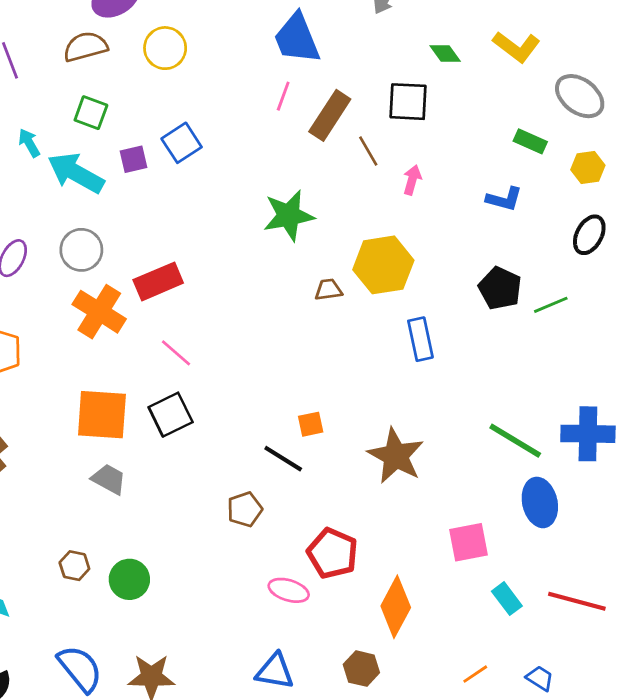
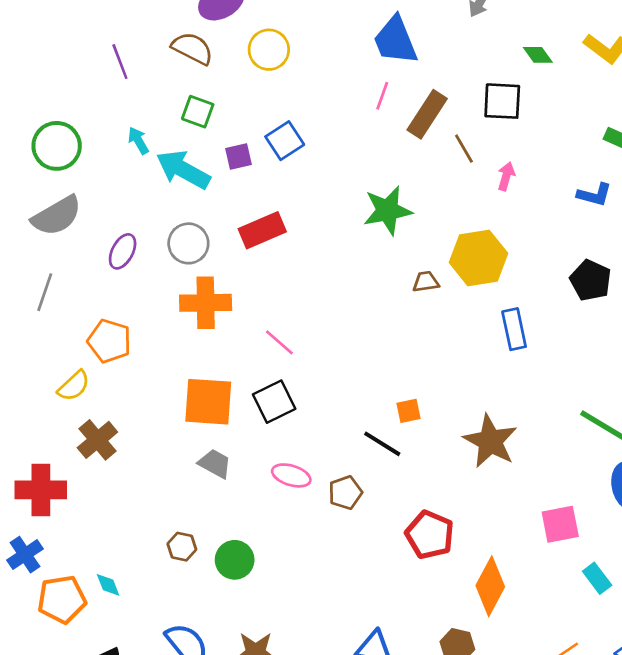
brown semicircle: (85, 47) -> (192, 48), turned 42
red rectangle: (158, 281) -> (262, 230), moved
orange cross: (99, 312) -> (206, 303), turned -33
pink ellipse: (289, 590) -> (291, 475), moved

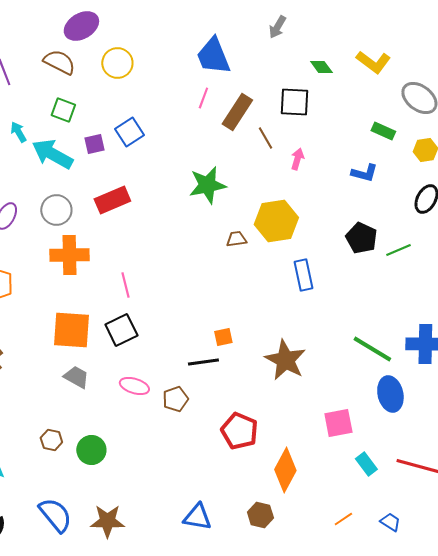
pink line: (279, 342) -> (125, 285), turned 35
black line: (382, 444) -> (203, 362), turned -40

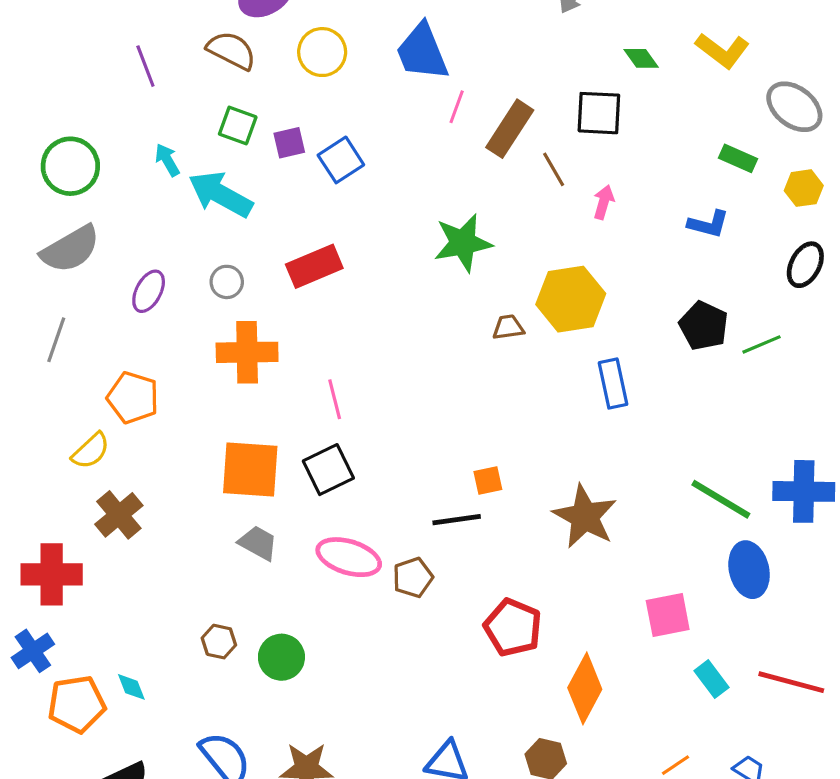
blue trapezoid: (213, 56) -> (422, 52), moved
purple square: (94, 144) -> (289, 143), moved
gray circle: (56, 210) -> (227, 282), size x0.7
pink ellipse: (134, 386) -> (349, 557), size x1.4

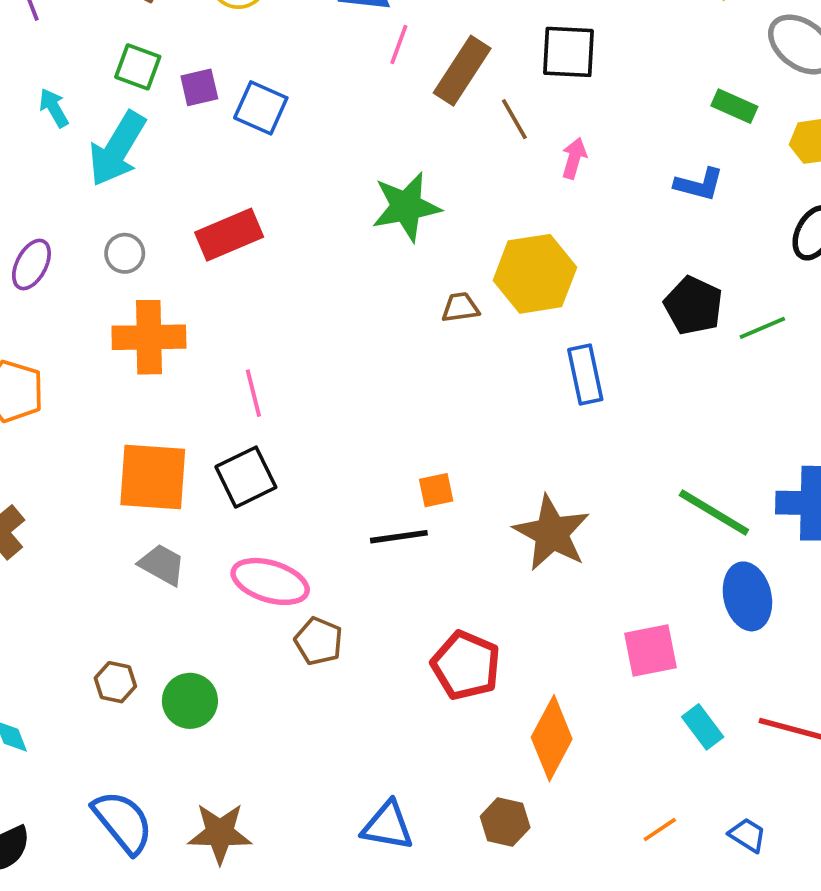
blue square: (341, 160) -> (261, 108), turned -33
cyan arrow: (220, 194) -> (117, 149), turned -88
brown pentagon: (413, 577) -> (319, 641), moved, turned -30

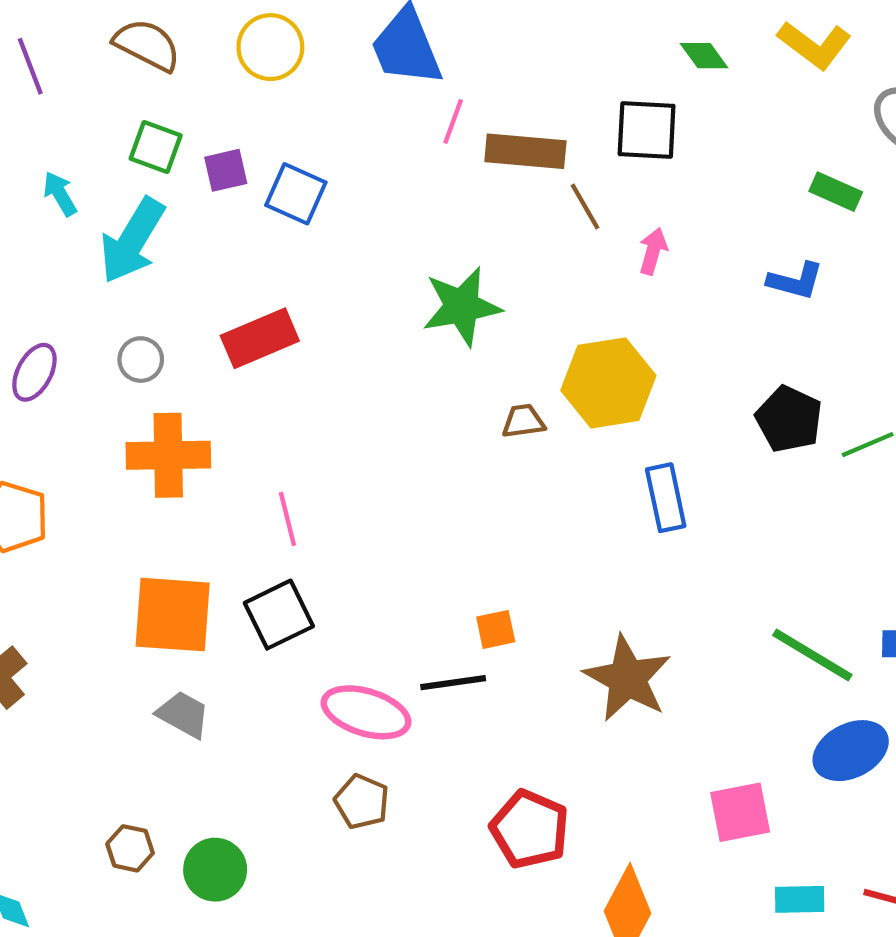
brown rectangle: (462, 71) -> (525, 151), turned 62
pink ellipse: (270, 581) -> (366, 712), moved
blue ellipse: (747, 596) -> (851, 751), turned 76
cyan rectangle: (703, 727) -> (800, 899), turned -54

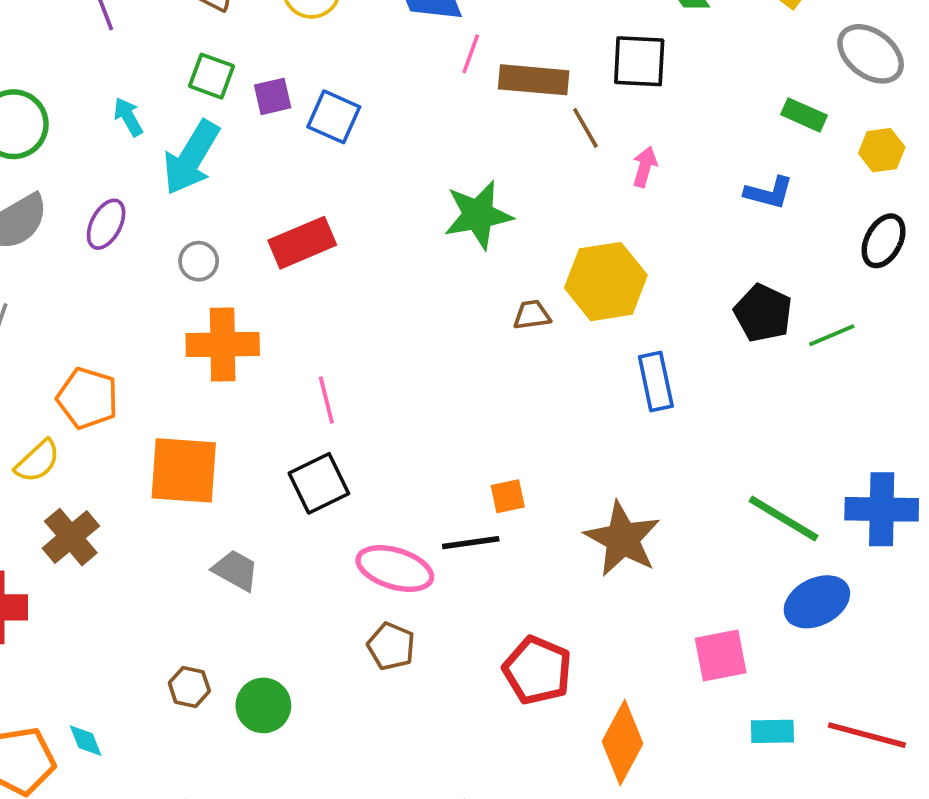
purple ellipse: (34, 372) -> (106, 224), moved
orange square: (173, 615) -> (184, 470), moved

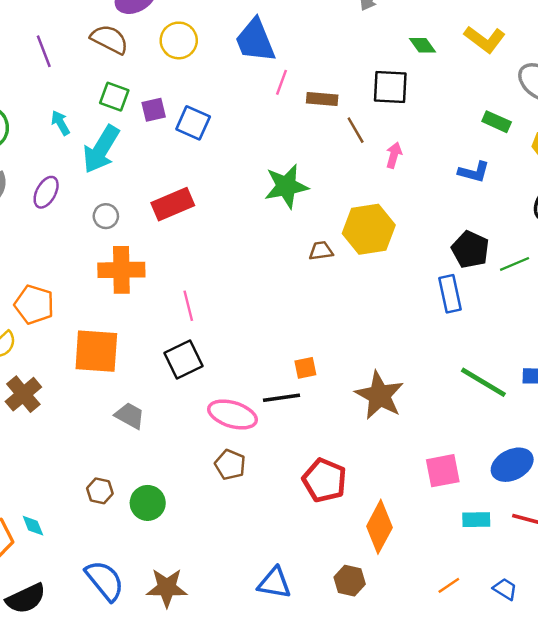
brown rectangle: (534, 80) -> (322, 99), size x0.7
blue rectangle: (656, 382) -> (450, 294), moved
blue ellipse: (817, 602) -> (512, 465), moved

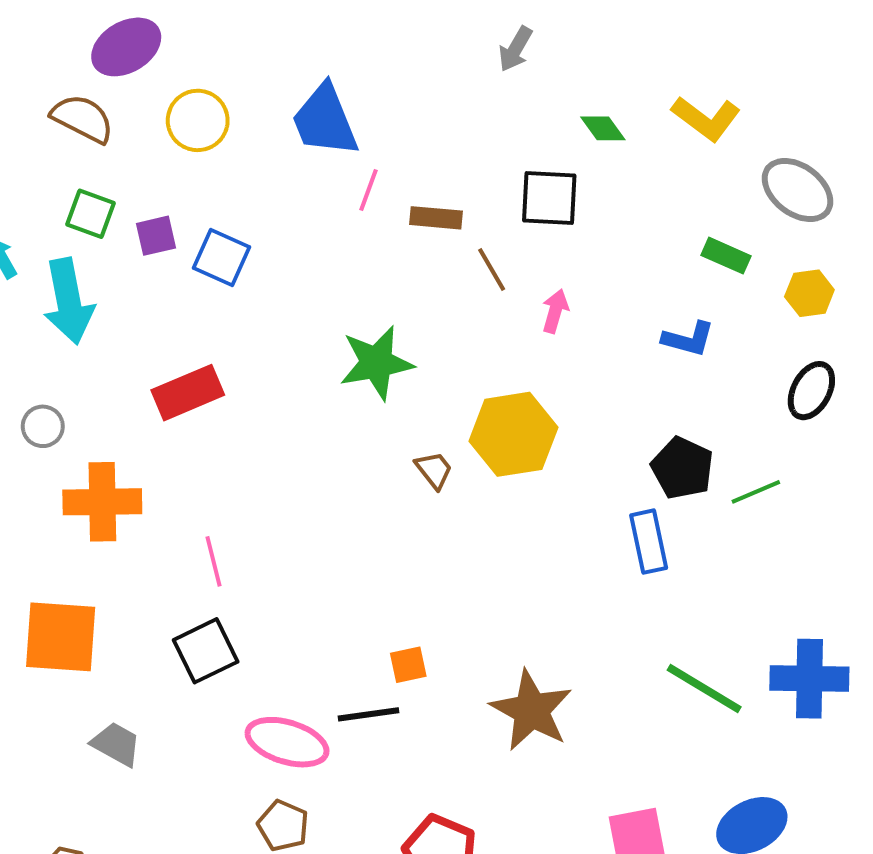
cyan arrow: (101, 149) -> (69, 301), turned -42
gray circle: (106, 216) -> (43, 426), moved
brown trapezoid: (321, 251) -> (434, 470), turned 60

